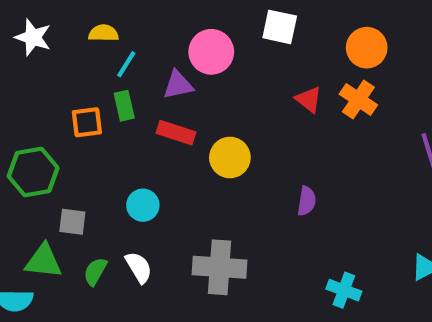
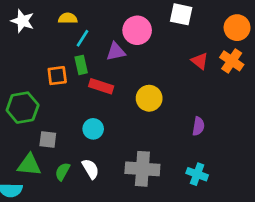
red rectangle: (176, 133) -> (101, 86), moved
cyan cross: (344, 290) -> (197, 174), moved

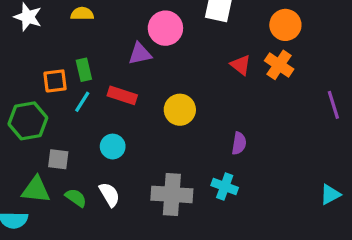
cyan line: (82, 38) -> (82, 102), moved
green rectangle: (81, 65) -> (84, 70), moved
orange square: (57, 76) -> (55, 81), moved
green semicircle: (62, 172) -> (76, 198), turned 96
cyan cross: (197, 174) -> (225, 186), moved

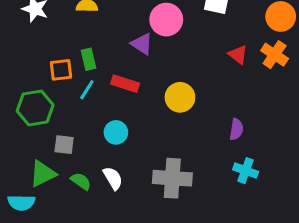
purple triangle: (140, 54) -> (142, 44), turned 45
cyan cross: (225, 186) -> (246, 171), moved
green triangle: (36, 190) -> (43, 174), turned -32

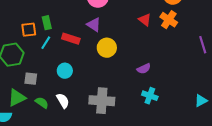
purple triangle: (142, 44) -> (94, 25), moved
purple semicircle: (236, 129) -> (144, 69), turned 56

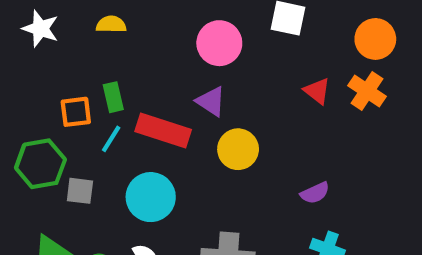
red rectangle: (71, 39) -> (163, 130), size x1.4
cyan circle: (65, 71) -> (151, 197), size x1.5
gray square: (31, 79) -> (80, 191), moved

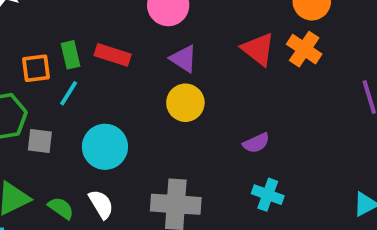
red triangle: (317, 91) -> (258, 49), size x1.4
purple triangle: (211, 101) -> (183, 59), moved
red rectangle: (163, 130) -> (113, 55), moved, size x0.7

